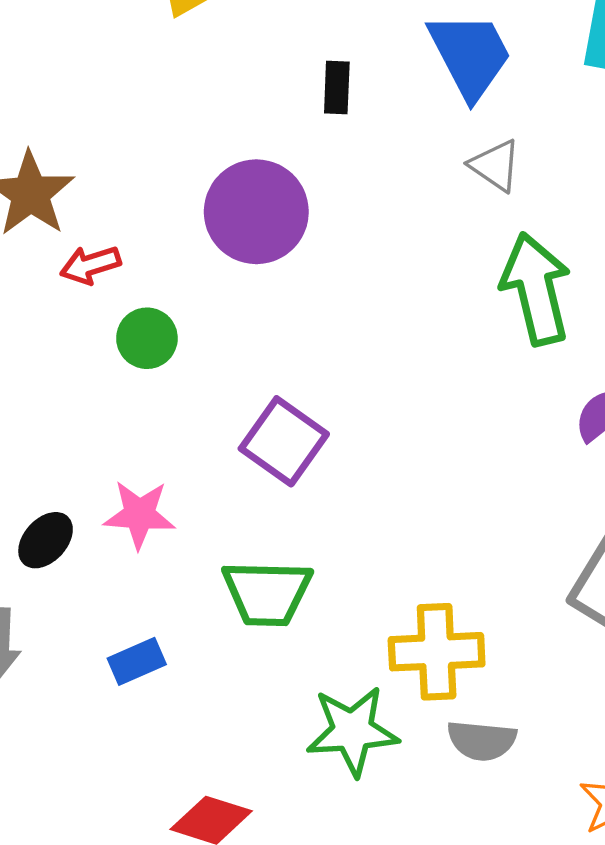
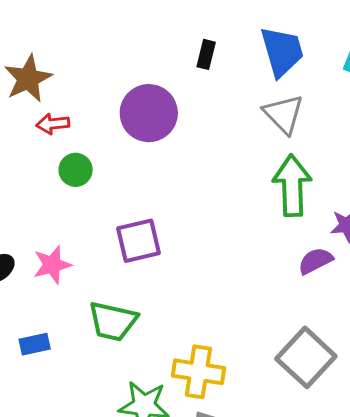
gray triangle: (495, 165) -> (284, 114), size x1.4
purple square: (284, 441) -> (139, 241), turned 30
pink star: (139, 514) -> (52, 265), turned -30

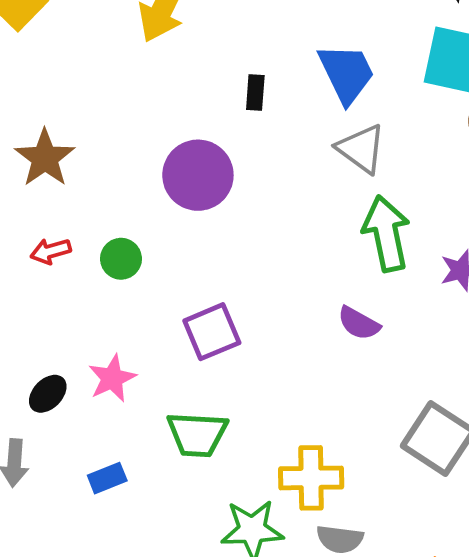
red arrow: (53, 124) -> (51, 251), moved
purple semicircle: (315, 261) -> (359, 323), moved, turned -114

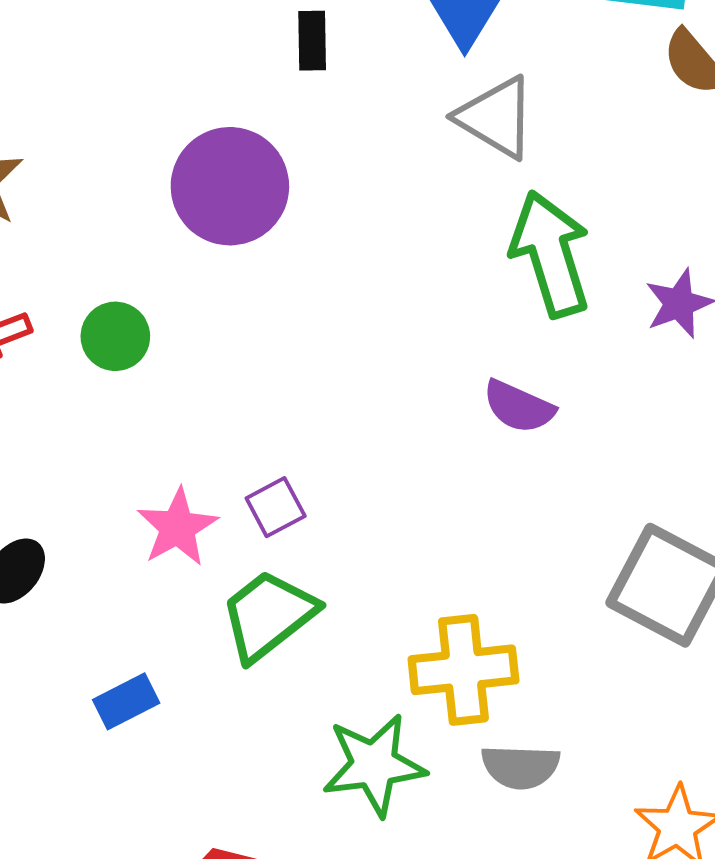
purple square: (212, 332) -> (276, 507), moved, size x0.6
pink star: (112, 378) -> (178, 527), moved
green trapezoid: (197, 434) -> (268, 615), turned 144

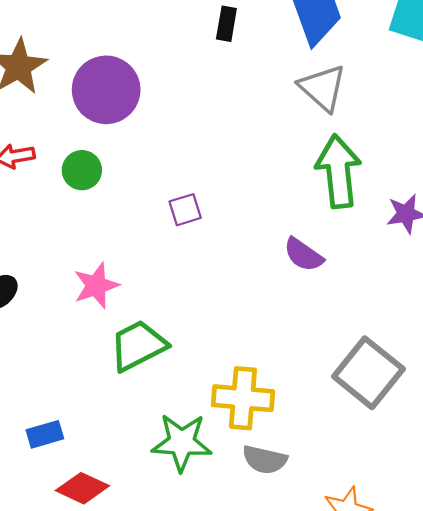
purple circle: (230, 186) -> (106, 90), moved
purple square: (276, 507) -> (185, 210), moved
blue rectangle: (126, 701) -> (45, 434), moved

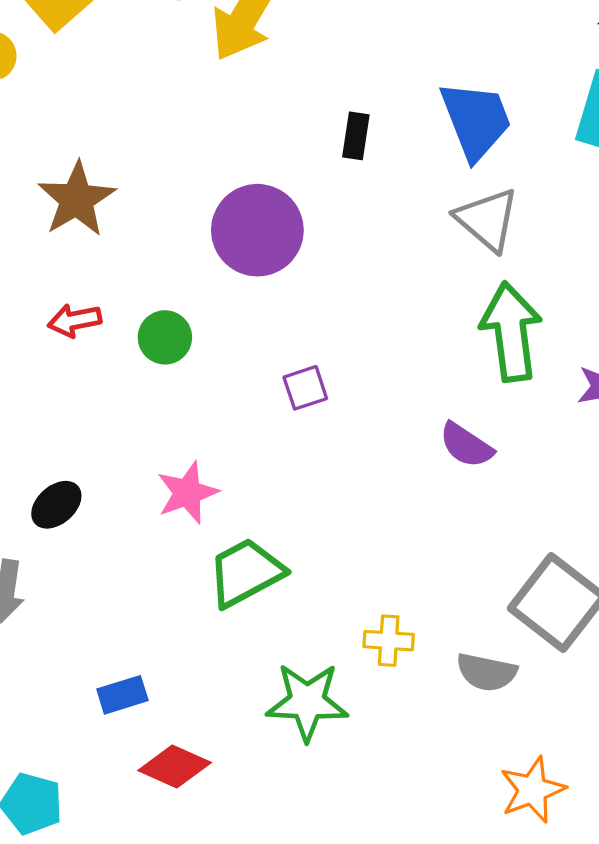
purple circle: (106, 90) -> (257, 230), moved
yellow cross: (243, 398) -> (389, 641), size x0.6
gray semicircle: (265, 460) -> (487, 672), moved

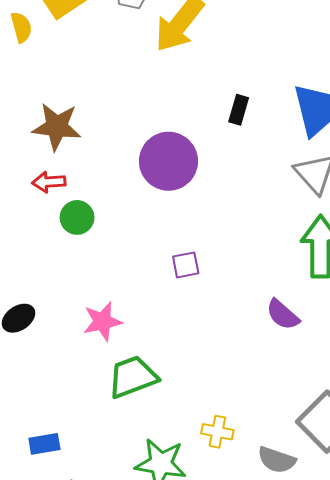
brown star: (77, 199) -> (57, 127), turned 30
red arrow: (75, 320) -> (49, 182), moved
green circle: (165, 337) -> (77, 217), moved

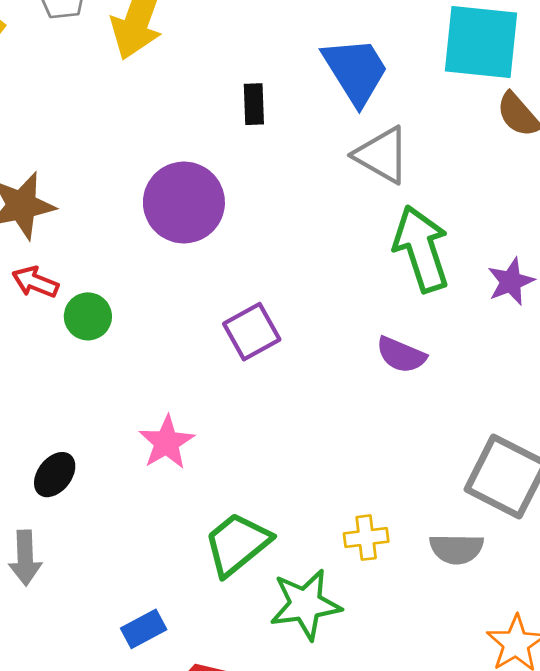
red arrow: (49, 182) -> (35, 282), turned 44
purple square: (186, 265) -> (252, 332), size x1.4
green trapezoid: (133, 377) -> (237, 544), moved

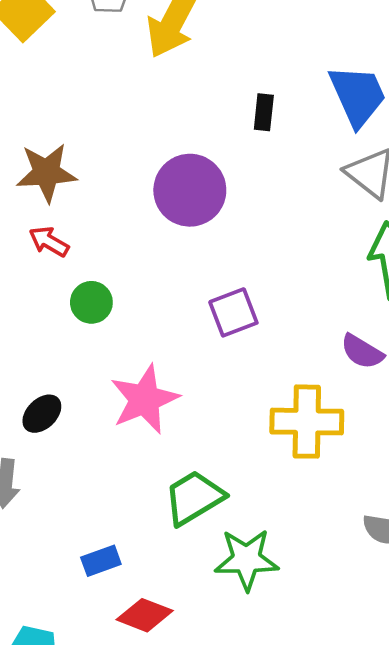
green circle: (88, 316) -> (91, 302), moved
pink star: (167, 442) -> (145, 399), size x1.4
yellow cross: (366, 538) -> (307, 422), moved, size x1.8

